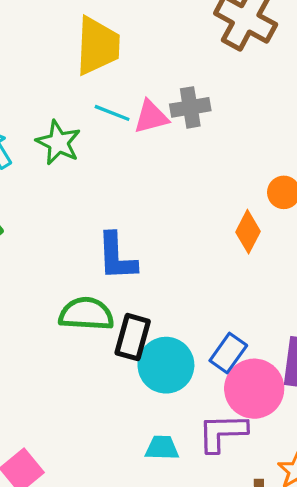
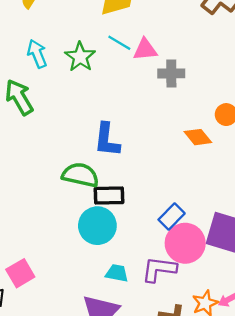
gray cross: (190, 107) -> (171, 73), moved
orange diamond: (248, 232) -> (198, 137), turned -76
black rectangle: (133, 337) -> (109, 196), turned 64
cyan circle: (166, 365) -> (97, 226), moved

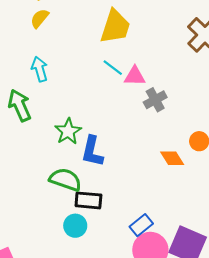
green star: (80, 57) -> (68, 131), moved
gray cross: (171, 73) -> (155, 100), turned -35
cyan circle: (97, 226) -> (75, 226), size x0.7

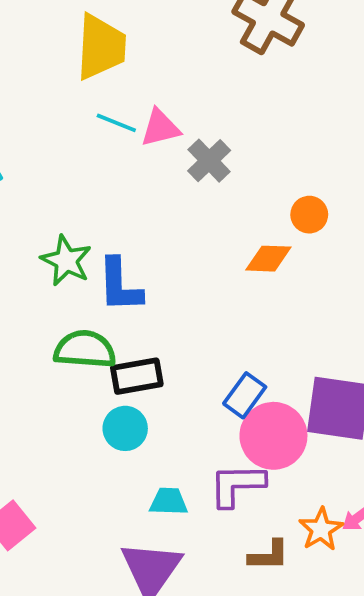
orange diamond: (172, 158) -> (268, 259), turned -40

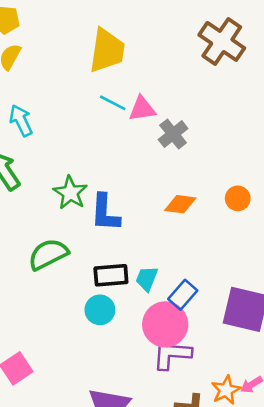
orange circle: (309, 215) -> (238, 198), moved
orange diamond: (268, 259) -> (180, 204), moved
green semicircle: (85, 349) -> (48, 254), moved, turned -36
pink circle: (273, 436) -> (165, 324), moved
cyan trapezoid: (169, 501) -> (147, 279), moved, turned -76

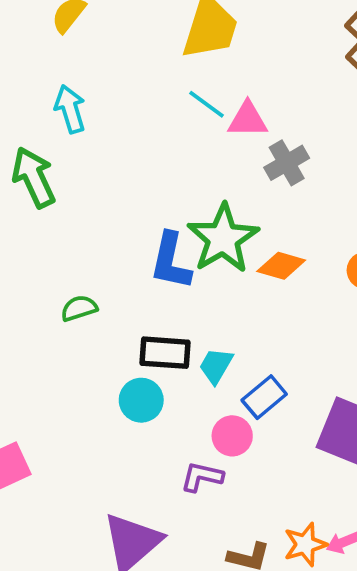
green star: (70, 193) -> (223, 239), moved, size x1.4
green semicircle: (48, 254) -> (79, 308), size x0.6
pink circle: (165, 324) -> (232, 436), size x0.6
purple L-shape: (172, 355) -> (202, 477), moved, size x0.7

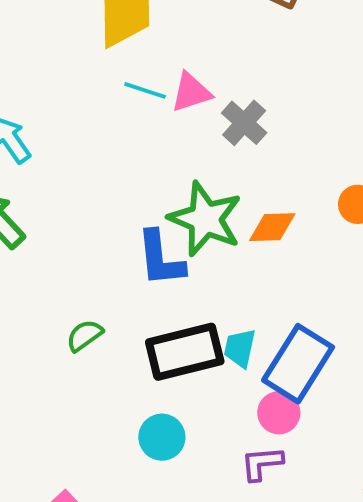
black rectangle: (165, 353) -> (185, 352), size x1.4
blue rectangle: (264, 397) -> (298, 364), size x1.6
cyan circle: (141, 400) -> (162, 437), moved

